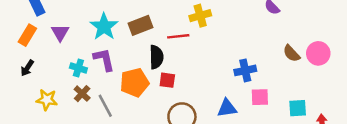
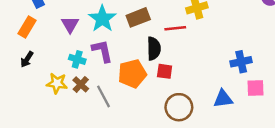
purple triangle: (60, 33) -> (70, 25), moved
yellow star: (47, 100) -> (57, 83), moved

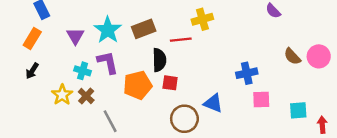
yellow star: (57, 83) -> (62, 95), turned 30
gray line: (104, 96) -> (110, 121), moved
blue triangle: (223, 99) -> (213, 103), moved, turned 30

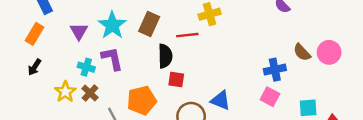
brown rectangle: (144, 29) -> (149, 24), turned -45
blue cross: (247, 73) -> (275, 70), moved
orange pentagon: (138, 85) -> (142, 100), moved
pink square: (261, 100) -> (270, 97), turned 30

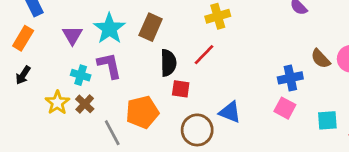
red line: (187, 35) -> (204, 55), moved, turned -40

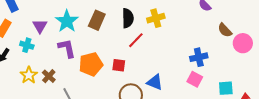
yellow cross: (218, 16) -> (156, 18), moved
brown semicircle: (321, 59) -> (225, 30), moved
black semicircle: (168, 63) -> (128, 18), moved
cyan cross: (81, 75) -> (27, 45), moved
orange pentagon: (142, 112) -> (91, 64), moved

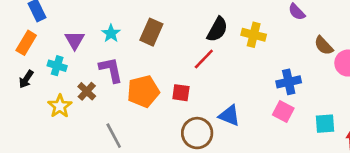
black semicircle: (128, 18) -> (217, 29), moved, turned 30
yellow cross: (156, 18) -> (254, 35), moved, turned 30
cyan star: (67, 21) -> (111, 33), size x0.6
brown cross: (49, 76) -> (87, 91), moved

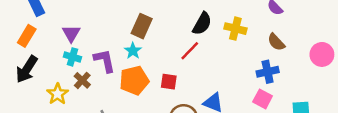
cyan star: (111, 33) -> (133, 51), moved
brown semicircle: (324, 46) -> (276, 42), moved
cyan cross: (57, 66) -> (72, 57), moved
black arrow: (26, 79) -> (27, 69), size x1.6

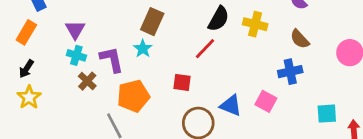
black arrow: (27, 69) -> (26, 69), size x0.6
orange pentagon: (134, 80) -> (133, 96), moved
yellow star: (58, 94) -> (29, 97), moved
pink square: (263, 99) -> (266, 101), moved

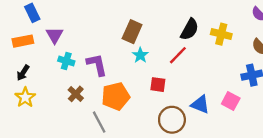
purple triangle: (75, 30) -> (55, 35), moved
orange rectangle: (26, 32) -> (23, 41), turned 48
cyan star: (143, 49) -> (140, 55), moved
brown cross: (87, 81) -> (76, 94), moved

